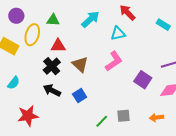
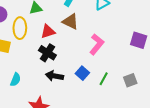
pink L-shape: (114, 61) -> (97, 44), moved
brown triangle: (80, 64) -> (70, 21), moved
green line: (102, 121) -> (104, 79), moved

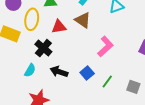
black cross: (47, 53) -> (43, 48), moved
cyan semicircle: (15, 80) -> (30, 70), moved
gray square: (130, 80) -> (133, 87), turned 32

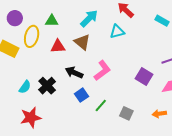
black cross: (43, 48) -> (47, 86), moved
black arrow: (59, 72) -> (74, 73), moved

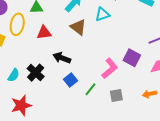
brown triangle: (82, 42) -> (78, 27), moved
pink L-shape: (102, 71) -> (110, 68), moved
gray square: (126, 113) -> (116, 96), turned -32

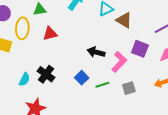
brown triangle: (78, 27) -> (124, 20), moved
black arrow: (62, 58) -> (96, 52), moved
green line: (90, 89) -> (102, 85), turned 40

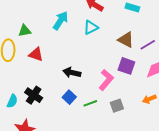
brown triangle: (124, 20) -> (126, 40), moved
red triangle: (50, 34) -> (36, 54), turned 35
black arrow: (96, 52) -> (72, 73), moved

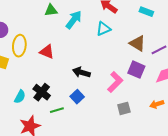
green triangle: (25, 31) -> (51, 10), moved
green line: (90, 103) -> (57, 110), moved

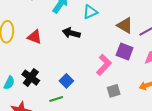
black arrow: (81, 72) -> (71, 33), moved
green line: (57, 110) -> (56, 99), moved

